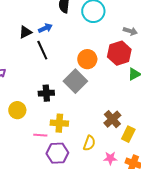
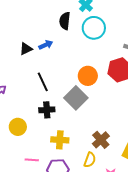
black line: (42, 50) -> (43, 82), moved
brown cross: (112, 119) -> (101, 140), moved
pink line: (40, 135) -> (32, 160), moved

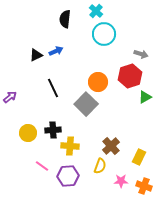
black semicircle: (65, 21) -> (65, 19), moved
black cross: (47, 110) -> (53, 130), moved
pink line: (32, 160) -> (42, 166), turned 32

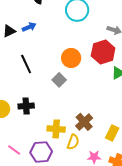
gray square: (86, 104) -> (59, 80), size x0.6
yellow cross: (70, 146) -> (56, 129), moved
pink line: (42, 166) -> (14, 150), moved

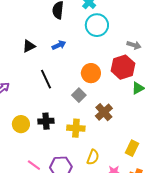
blue arrow: (29, 27) -> (59, 45), moved
brown cross: (84, 122) -> (104, 112), moved
yellow cross: (56, 129) -> (76, 128), moved

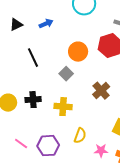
brown cross: (104, 112) -> (101, 91), moved

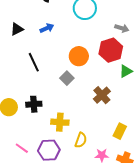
yellow cross: (63, 107) -> (60, 122), moved

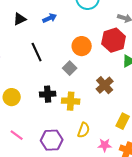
black cross: (34, 104) -> (48, 94), moved
yellow cross: (60, 122) -> (71, 101), moved
pink line: (22, 148) -> (17, 135), moved

